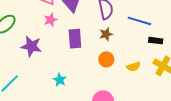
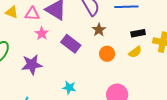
purple rectangle: (75, 39) -> (71, 44), turned -30
black rectangle: (156, 41) -> (138, 33), moved

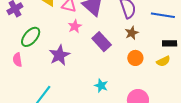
purple star: (32, 65) -> (59, 55), turned -30
cyan star: (69, 88) -> (101, 86), moved

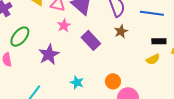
orange circle: (135, 58) -> (113, 81), moved
cyan star: (101, 86) -> (77, 82), moved

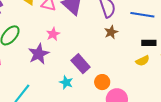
pink star: (64, 25) -> (53, 34), moved
purple rectangle: (91, 40) -> (81, 64), moved

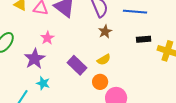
yellow semicircle: (143, 61) -> (104, 60), moved
cyan star: (66, 82) -> (43, 83), moved

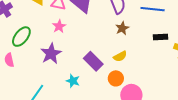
pink star: (47, 38) -> (59, 26), moved
cyan star: (43, 83) -> (73, 81), moved

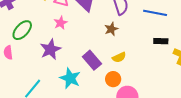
brown star: (122, 28) -> (111, 29), moved
cyan star: (73, 81) -> (70, 78), size x1.5

